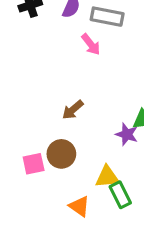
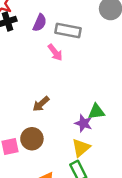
yellow triangle: (107, 177) -> (81, 148), moved, turned -36

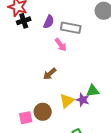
brown arrow: (41, 104) -> (50, 74), moved
yellow triangle: (81, 148) -> (67, 101), moved

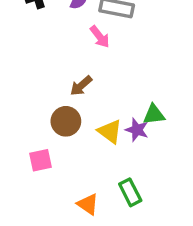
yellow triangle: (67, 101) -> (110, 131), turned -42
brown circle: (43, 112) -> (66, 121), moved

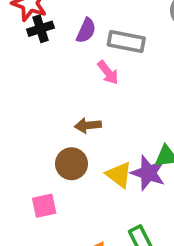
brown arrow: (81, 86) -> (88, 125), turned 35
purple star: (137, 130) -> (148, 173), size x1.4

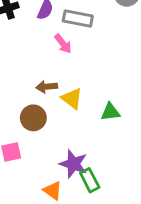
purple star: (148, 173) -> (73, 164), moved
yellow triangle: (119, 175) -> (72, 99), moved

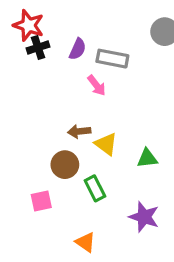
purple star: (73, 164) -> (144, 217), moved
green rectangle: (90, 180) -> (95, 188), moved

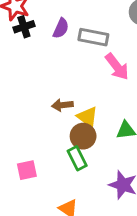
pink arrow: (97, 85) -> (117, 67), moved, size x1.4
brown circle: (65, 165) -> (83, 136), moved

